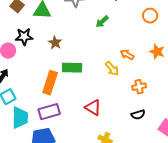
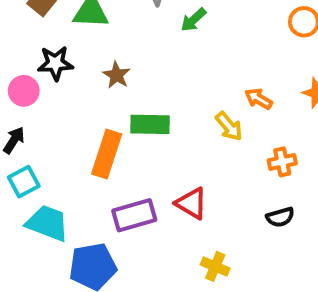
green arrow: (102, 22) -> (193, 20), moved
purple rectangle: (49, 112) -> (134, 215), moved
cyan trapezoid: (20, 118) -> (47, 223), turned -70

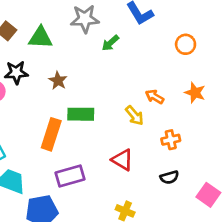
red triangle: (191, 203) -> (122, 160), moved

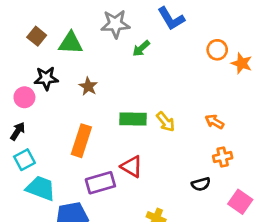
orange star: (195, 93) -> (242, 63), moved
orange arrow: (155, 97) -> (214, 122), moved
green rectangle: (81, 114) -> (133, 119), moved
orange cross: (171, 140) -> (223, 157), moved
red triangle: (122, 160) -> (132, 167), moved

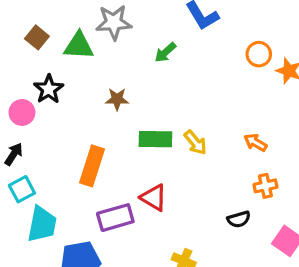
gray star: (115, 24) -> (114, 22), moved
black star: (46, 78) -> (49, 89), turned -30
brown star: (88, 86) -> (117, 99), moved, turned -30
cyan trapezoid: (41, 188) -> (42, 224), turned 80

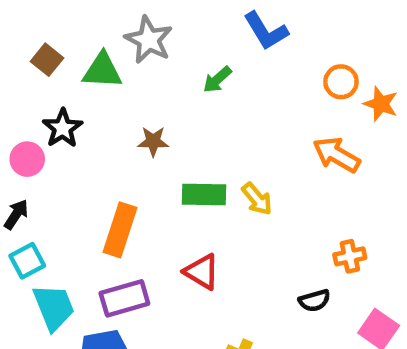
gray star: (114, 22) -> (149, 40), turned 30
orange arrow: (255, 143) -> (337, 155), moved, size x1.5
purple rectangle: (115, 218) -> (124, 298), moved
cyan trapezoid: (42, 224) -> (54, 307), turned -33

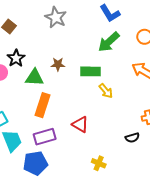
green triangle: (102, 71) -> (34, 78), moved
green arrow: (217, 80) -> (109, 42), moved, size x1.6
green rectangle: (204, 194) -> (90, 71), moved

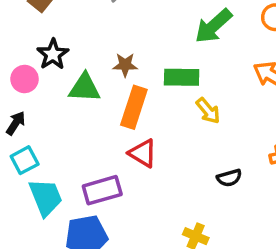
orange rectangle: (43, 105) -> (134, 107), moved
red triangle: (80, 124) -> (143, 153), moved
black semicircle: (132, 138) -> (229, 178), moved

